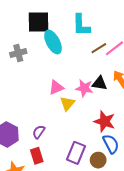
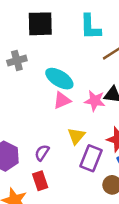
cyan ellipse: (53, 42) -> (59, 79), moved, turned -30
yellow triangle: (67, 103) -> (76, 136), moved
purple rectangle: (76, 153) -> (91, 158), moved

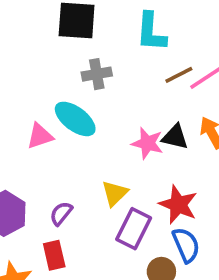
gray cross: (17, 61) -> (97, 74), moved
cyan ellipse: (59, 79) -> (75, 119), moved
pink triangle: (62, 100) -> (40, 136), moved

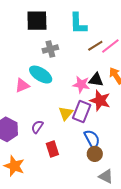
red star: (178, 205) -> (100, 101), moved
purple rectangle: (134, 229) -> (82, 111), moved
blue semicircle: (186, 245) -> (92, 139), moved
red rectangle: (54, 255) -> (52, 149), moved

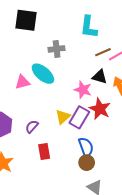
black square: (37, 21) -> (26, 20), moved
black triangle: (96, 80) -> (100, 77), moved

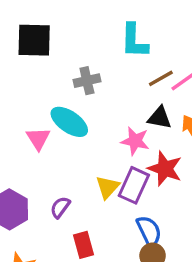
pink triangle: (22, 82) -> (38, 139), turned -42

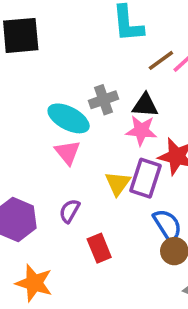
gray cross: (87, 81) -> (104, 100), moved
black triangle: (160, 118) -> (145, 105), moved
pink triangle: (38, 139) -> (67, 152), moved

